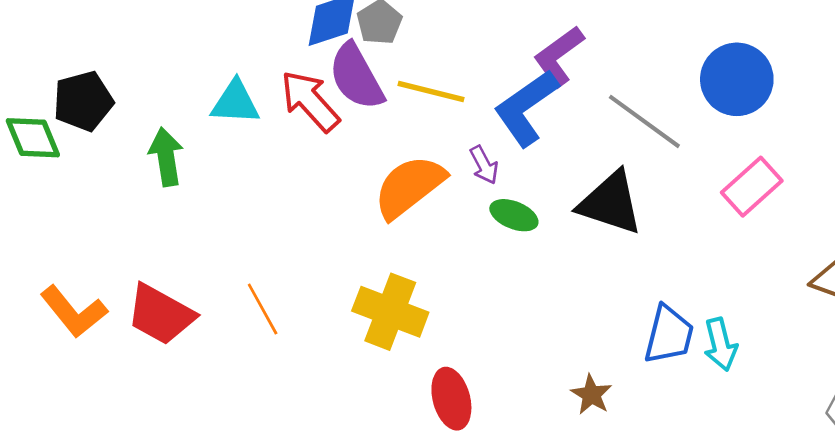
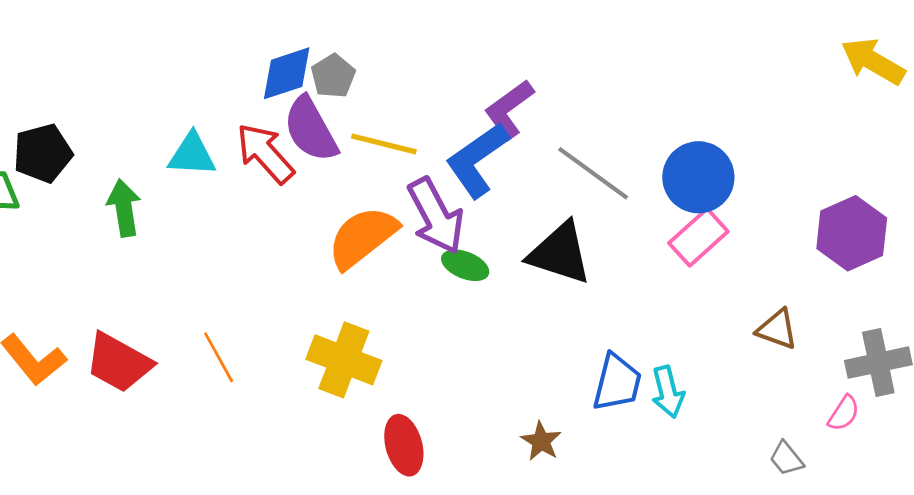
blue circle: (737, 79) -> (698, 177), moved
purple arrow: (484, 165) -> (436, 216), size x2.0

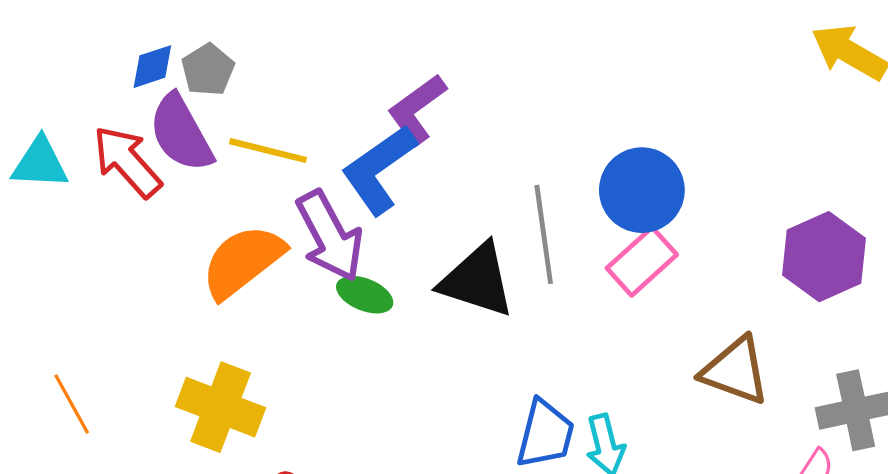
blue diamond: (287, 73) -> (152, 67), size x0.7
gray line: (593, 173) -> (544, 234), moved, turned 46
brown triangle: (777, 329) -> (735, 371), size x1.4

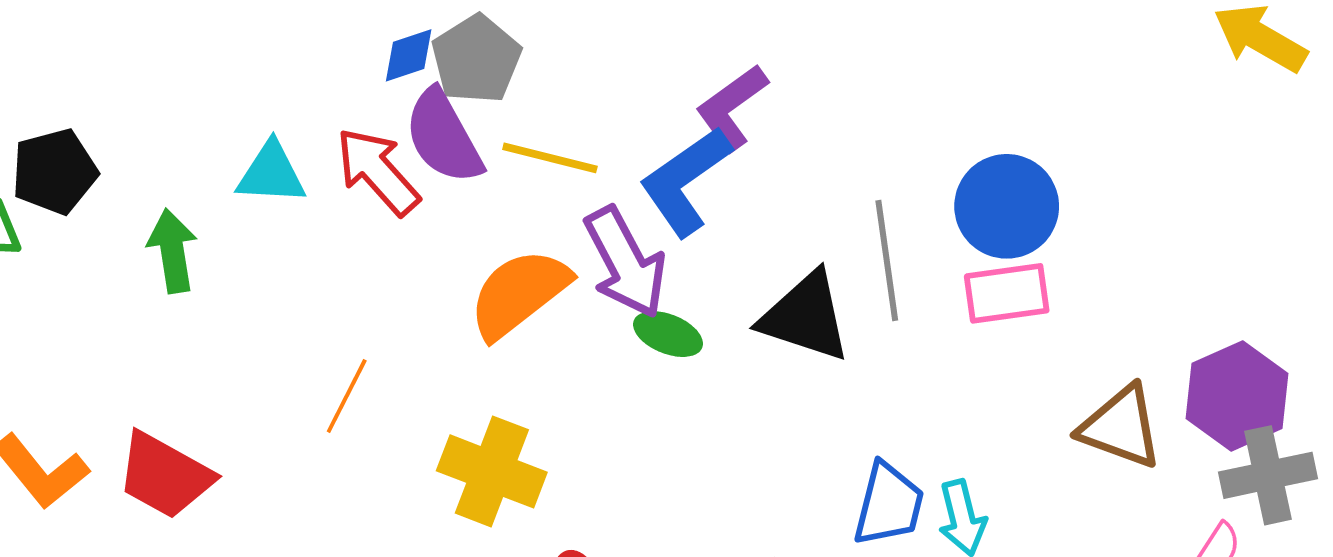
gray pentagon: (208, 70) -> (476, 59), size x1.4
purple hexagon: (824, 257) -> (1237, 396), moved
pink rectangle: (642, 261) -> (1007, 293), turned 34
orange line: (72, 404) -> (347, 396), moved, turned 56

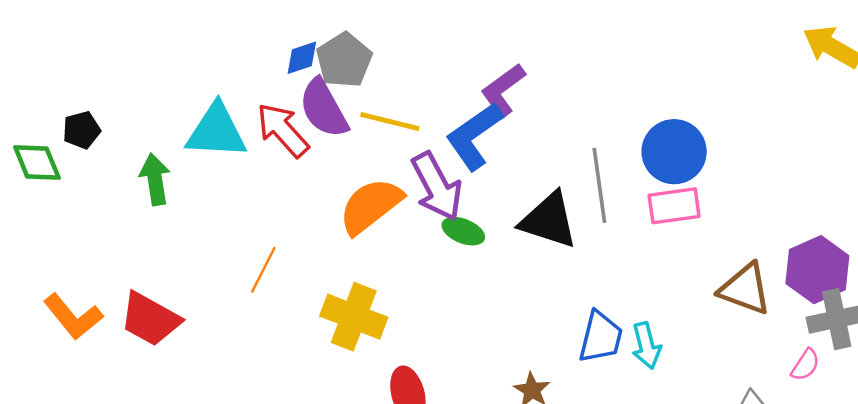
black pentagon: (54, 171) -> (82, 130), size x0.7
cyan triangle: (271, 173) -> (216, 131), size x1.4

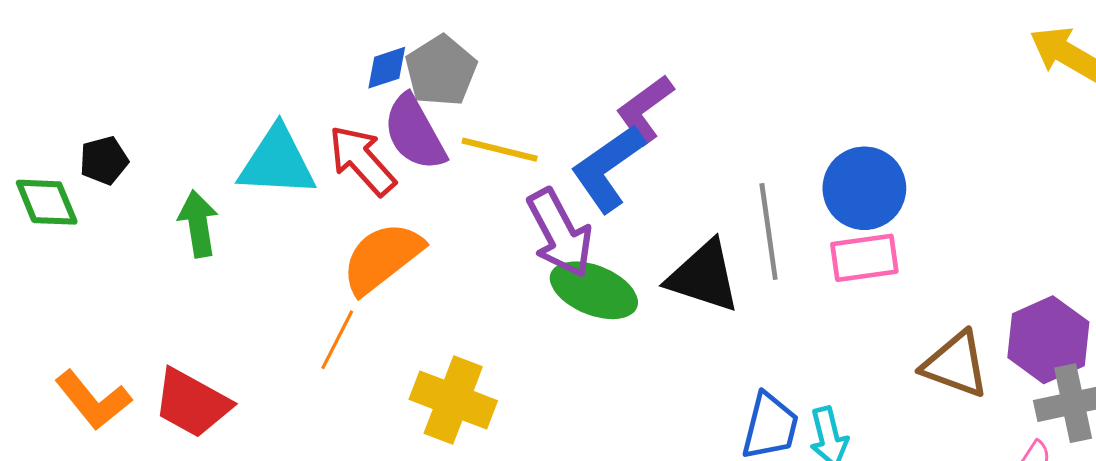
orange semicircle: (371, 206) -> (382, 258), moved
green ellipse: (463, 231) -> (594, 290), size x1.6

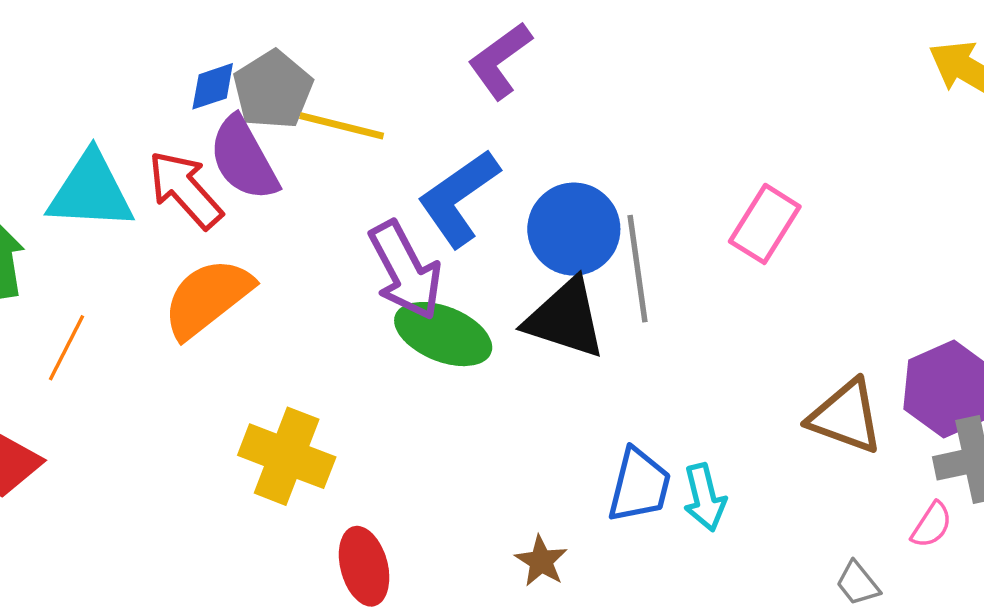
purple L-shape: (645, 109) -> (500, 61), moved
yellow line: (500, 150) -> (342, 126), moved
blue circle: (864, 188) -> (574, 229), moved
pink rectangle: (864, 258) -> (765, 224), moved, turned -50
orange line: (337, 340) -> (66, 348), moved

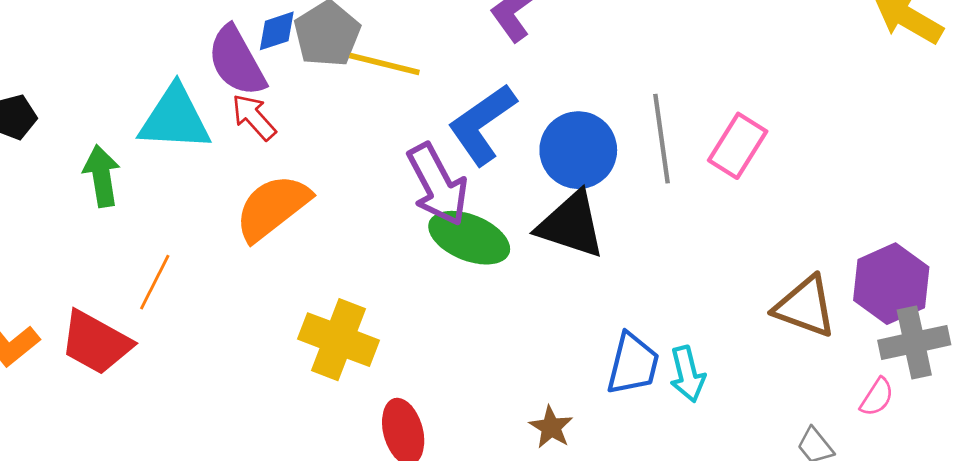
purple semicircle: (244, 159) -> (237, 61), moved
red arrow: (185, 190) -> (254, 117), size x0.7
gray line: (638, 269) -> (662, 139), moved
orange line: (66, 348) -> (155, 282), moved

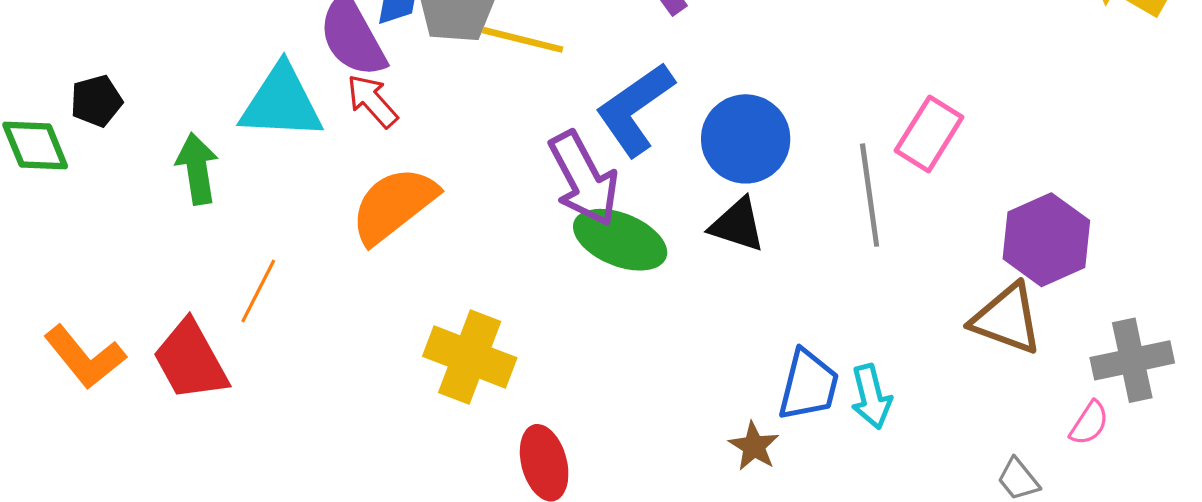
gray line: (662, 139) -> (870, 195), moved
black triangle: (571, 225) -> (737, 225), size x0.7
purple hexagon: (891, 284) -> (1046, 240), moved
red trapezoid: (96, 342) -> (190, 360), turned 32
brown star: (551, 427) -> (754, 446), moved

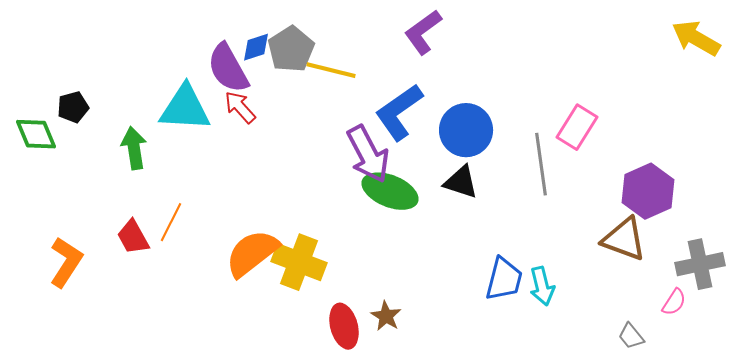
orange semicircle: (394, 205) -> (252, 253), moved
orange L-shape: (85, 357) -> (66, 262), turned -108
red trapezoid: (190, 360) -> (133, 237), moved, size x0.7
brown star: (754, 446) -> (386, 316), moved

